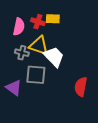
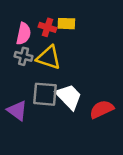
gray cross: (22, 53) -> (24, 56), moved
white trapezoid: (54, 57) -> (69, 97), moved
red semicircle: (81, 87) -> (102, 109), turned 54

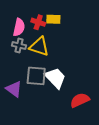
red semicircle: (102, 109) -> (80, 100), moved

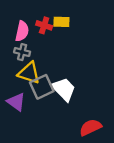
yellow triangle: (39, 47) -> (29, 73), moved
gray square: (36, 76) -> (42, 87), turned -30
red semicircle: (80, 100) -> (90, 127), moved

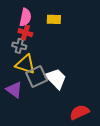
red cross: (44, 25) -> (25, 33), moved
pink semicircle: (22, 31) -> (25, 17), moved

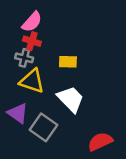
pink semicircle: (25, 17) -> (32, 22), turned 30
yellow rectangle: (54, 19) -> (68, 62), moved
gray square: (37, 76) -> (44, 127), moved, turned -30

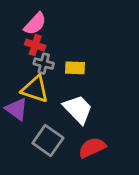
gray cross: (24, 58) -> (44, 64), moved
purple triangle: (18, 113) -> (17, 109), moved
red semicircle: (100, 142) -> (92, 148), moved

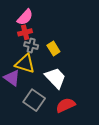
red cross: (35, 45) -> (25, 32), turned -32
yellow rectangle: (75, 68) -> (53, 49), turned 56

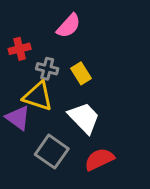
pink semicircle: (25, 17) -> (69, 26), moved
red cross: (25, 32) -> (20, 49), moved

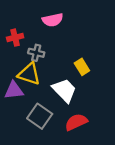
pink semicircle: (69, 26) -> (53, 20), turned 36
yellow rectangle: (81, 73) -> (82, 67), moved
purple triangle: (18, 118) -> (14, 90), turned -42

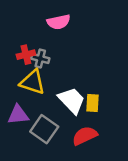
red cross: (15, 38) -> (26, 55), moved
yellow rectangle: (82, 67) -> (93, 103), moved, turned 35
purple triangle: (14, 90) -> (18, 115), moved

